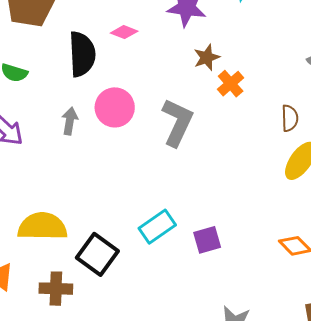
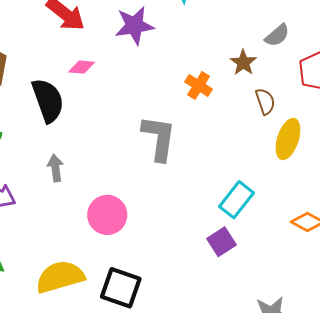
brown star: (207, 57) -> (243, 63), moved
pink circle: (115, 107) -> (107, 215), moved
cyan rectangle: (157, 227) -> (237, 200), moved

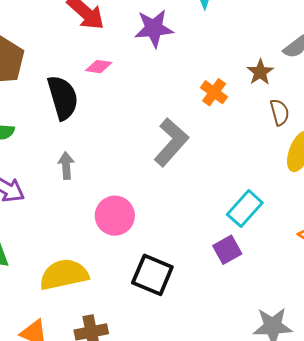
gray L-shape: (159, 138) -> (171, 142), turned 30
black square: (121, 288) -> (152, 275), moved

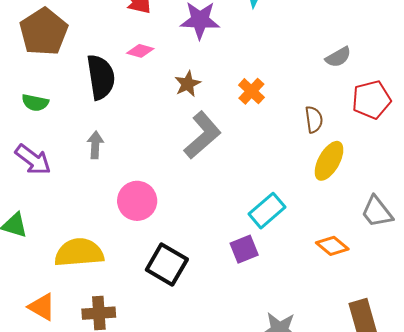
brown star: (260, 72) -> (188, 84), moved

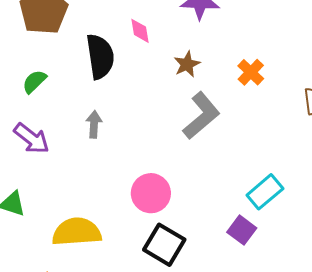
pink diamond: (140, 51) -> (140, 31), turned 64
green semicircle: (35, 103) -> (34, 81), turned 124
pink circle: (137, 201) -> (151, 193), moved
purple square: (244, 249) -> (242, 230), turned -32

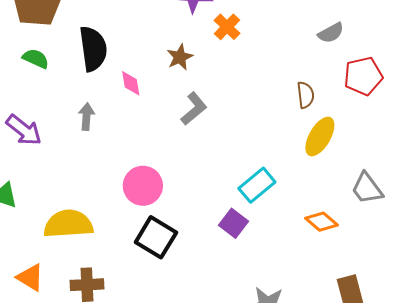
pink diamond: (140, 31) -> (131, 83), moved
orange cross: (251, 72) -> (227, 27), moved
green semicircle: (34, 81) -> (36, 59), moved, turned 68
gray L-shape: (201, 116) -> (194, 109), size x0.7

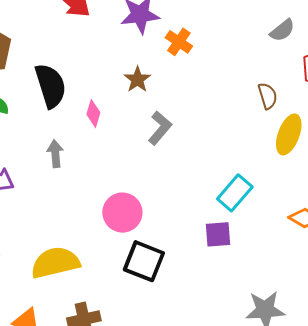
pink diamond: (131, 83) -> (93, 113), turned 36
purple square: (233, 223) -> (218, 234), turned -32

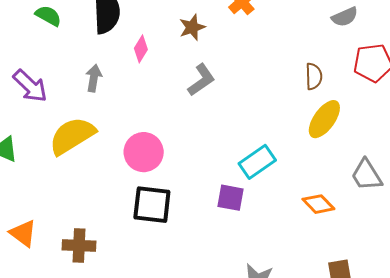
black square: (144, 261) -> (152, 205), turned -30
yellow semicircle: (55, 263) -> (72, 136), moved, turned -33

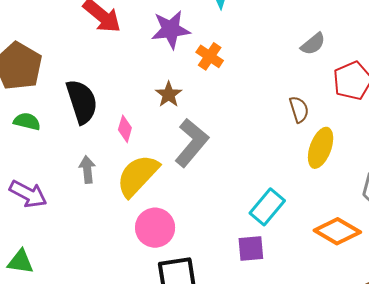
gray L-shape: (201, 80) -> (192, 143), size x1.4
yellow semicircle: (72, 136) -> (138, 176), moved
orange diamond: (318, 204) -> (337, 231), size x1.4

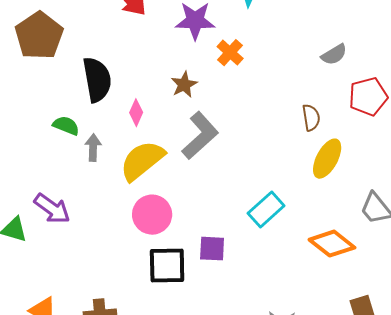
green semicircle: (27, 121) -> (66, 126), moved
purple arrow: (28, 194) -> (52, 209), moved
purple square: (251, 249) -> (212, 249), moved

